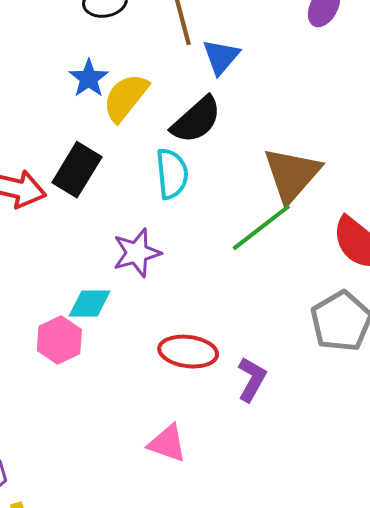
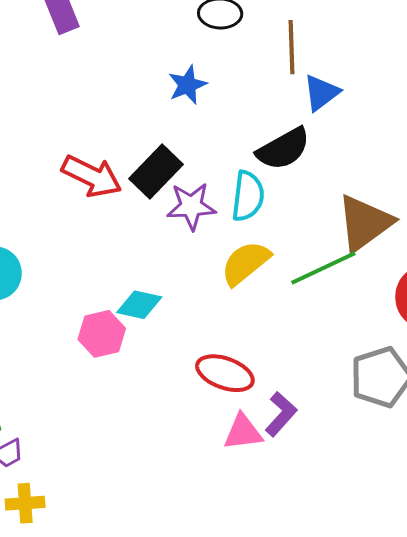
yellow semicircle: (125, 97) -> (246, 263), moved
purple star: (137, 253) -> (191, 206), moved
pink triangle: (167, 443) -> (243, 432), moved, turned -39

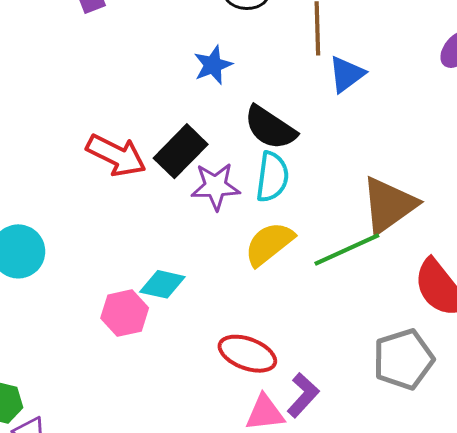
black semicircle: (283, 149) -> (270, 128), moved, turned 62

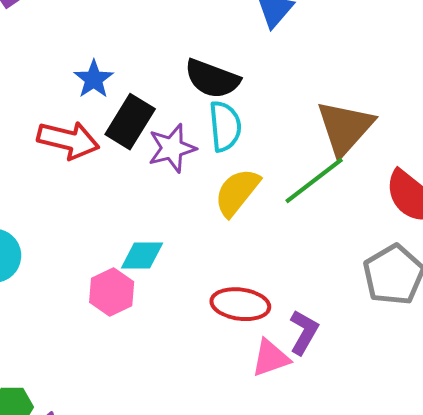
blue star: (213, 65) -> (94, 79), moved

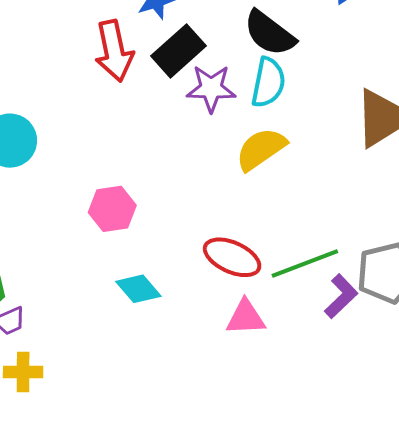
red arrow: (68, 140) -> (114, 51), turned 48
green line: (314, 180) -> (305, 263), moved
cyan diamond: (142, 256) -> (138, 289), moved, turned 33
purple L-shape: (304, 332) -> (341, 296), moved

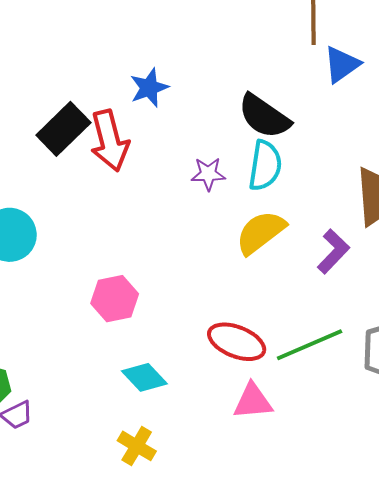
black rectangle: (179, 51) -> (63, 129), moved
purple star: (211, 88) -> (208, 174), size x0.7
purple L-shape: (341, 296) -> (333, 251), moved
yellow cross: (23, 372) -> (137, 446), moved, turned 33

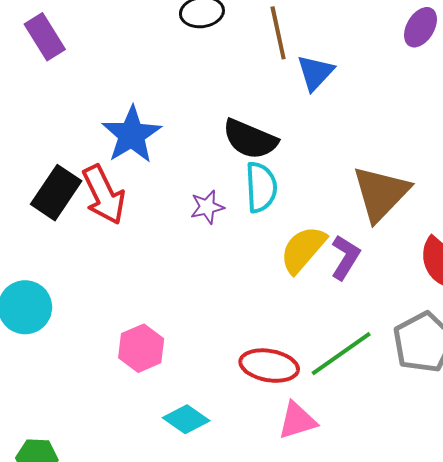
blue star: (149, 88) -> (132, 135), size x1.5
yellow semicircle: (261, 232) -> (303, 249), moved

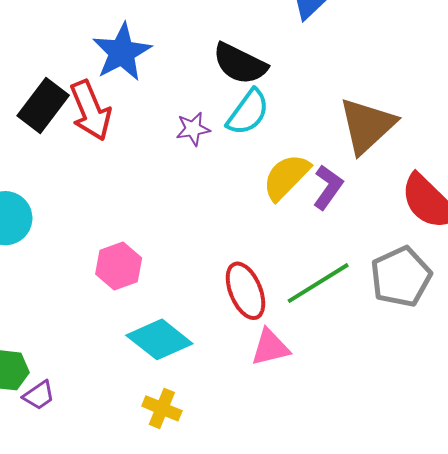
cyan semicircle: (261, 187) -> (248, 112), turned 36
red ellipse: (269, 366) -> (245, 291), turned 54
cyan diamond: (186, 419) -> (159, 339), size x1.4

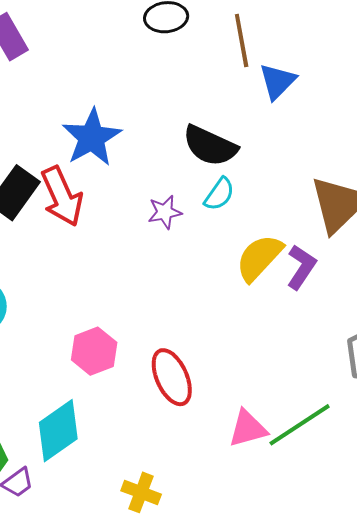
cyan semicircle: (248, 112) -> (219, 194), size x0.7
green line: (318, 283) -> (300, 425), moved
red ellipse: (245, 291) -> (172, 377), moved
cyan diamond: (159, 339) -> (58, 431), moved, turned -72

